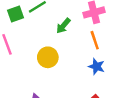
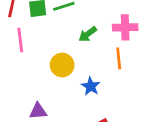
blue star: (96, 67) -> (91, 86), moved

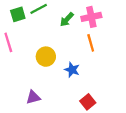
green arrow: (88, 34) -> (67, 19), moved

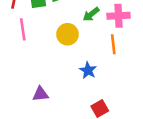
yellow circle: (46, 57) -> (67, 34), moved

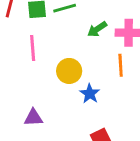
pink line: (23, 29) -> (33, 48), moved
yellow circle: (67, 34) -> (69, 71), moved

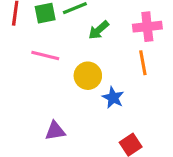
green arrow: (97, 29) -> (99, 30), moved
pink line: (33, 48) -> (45, 55), turned -65

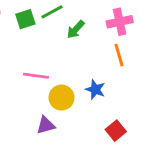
pink line: (45, 55) -> (36, 76), moved
yellow circle: (88, 76) -> (62, 98), moved

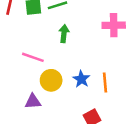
green arrow: (76, 30) -> (64, 34), moved, turned 132
orange line: (119, 55) -> (105, 82), moved

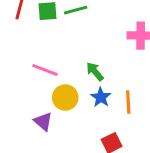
green arrow: (64, 34) -> (95, 71), moved, turned -48
purple triangle: (33, 101) -> (43, 121), turned 42

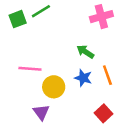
green arrow: (95, 71) -> (85, 52), moved
purple triangle: (43, 121) -> (41, 112), turned 30

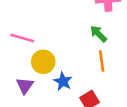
green arrow: (85, 52) -> (98, 34), moved
blue star: (83, 78) -> (63, 81), moved

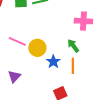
yellow circle: (43, 62) -> (37, 48), moved
blue star: (63, 81) -> (53, 62), moved

